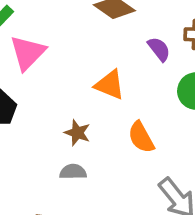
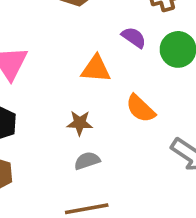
purple semicircle: (159, 49) -> (134, 37), moved

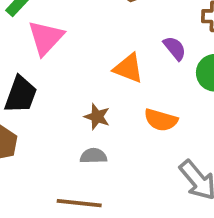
orange semicircle: (140, 109) -> (161, 120), turned -44

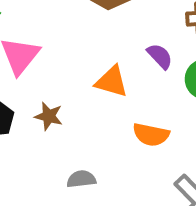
brown star: (97, 117) -> (49, 116), moved

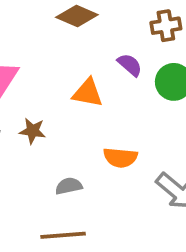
orange semicircle: (151, 135) -> (120, 158), moved

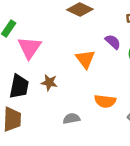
orange triangle: (88, 93) -> (85, 59), turned 40

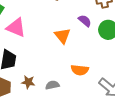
pink triangle: (29, 48) -> (16, 28), turned -40
brown star: (49, 82) -> (28, 82), moved

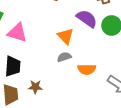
purple semicircle: (85, 21) -> (87, 19), size x1.5
gray semicircle: (52, 85) -> (64, 57), moved

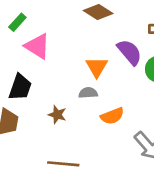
orange semicircle: (87, 69) -> (112, 116), turned -36
brown star: (35, 87) -> (57, 115), moved

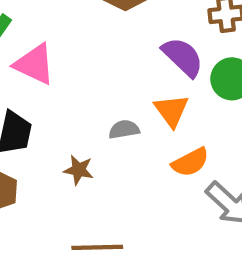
orange triangle: (97, 67) -> (171, 111), moved
orange semicircle: (112, 116) -> (190, 162), moved

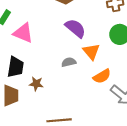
purple semicircle: (183, 57) -> (75, 28), moved
brown star: (79, 170) -> (36, 84), moved

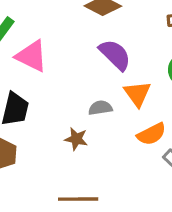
brown star: (36, 84) -> (76, 139), moved

